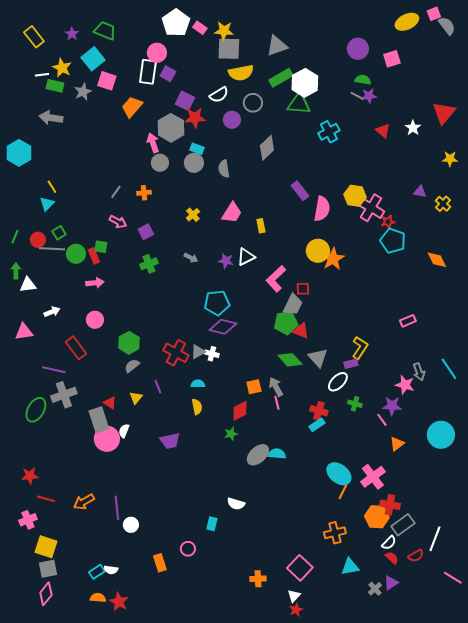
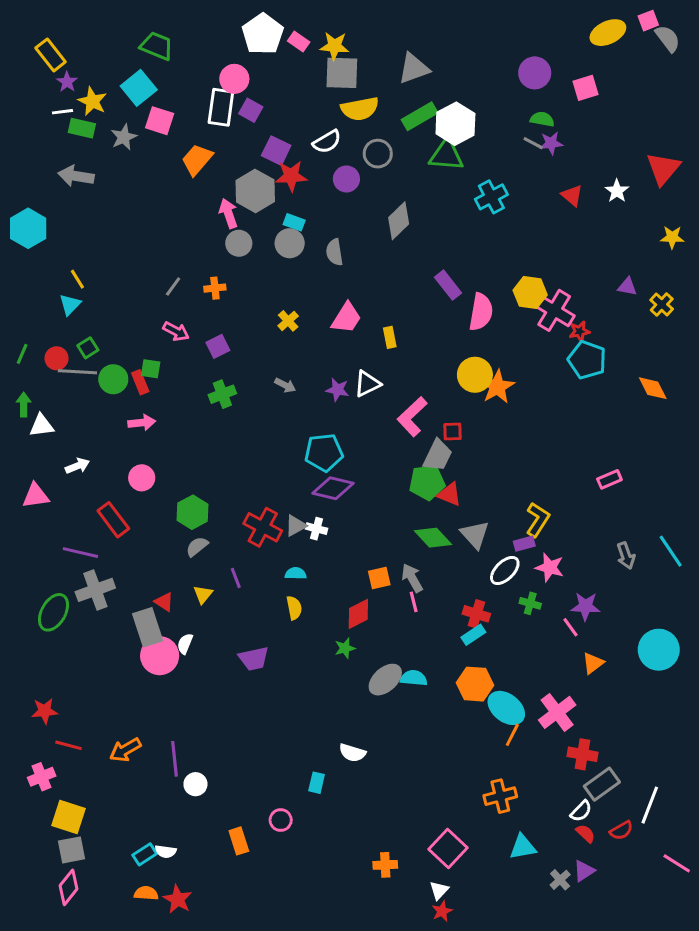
purple star: (72, 34) -> (67, 82), moved
pink star: (405, 385) -> (550, 568), moved
orange hexagon: (377, 517) -> (475, 684), moved

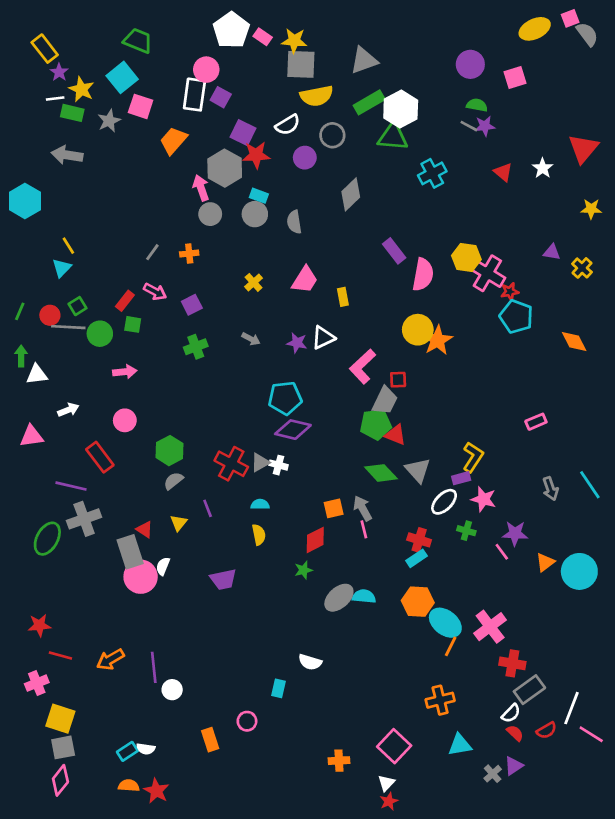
red rectangle: (140, 382) -> (125, 301), moved, turned 60
orange triangle: (593, 663) -> (545, 562), moved
pink line: (677, 863) -> (591, 734), moved

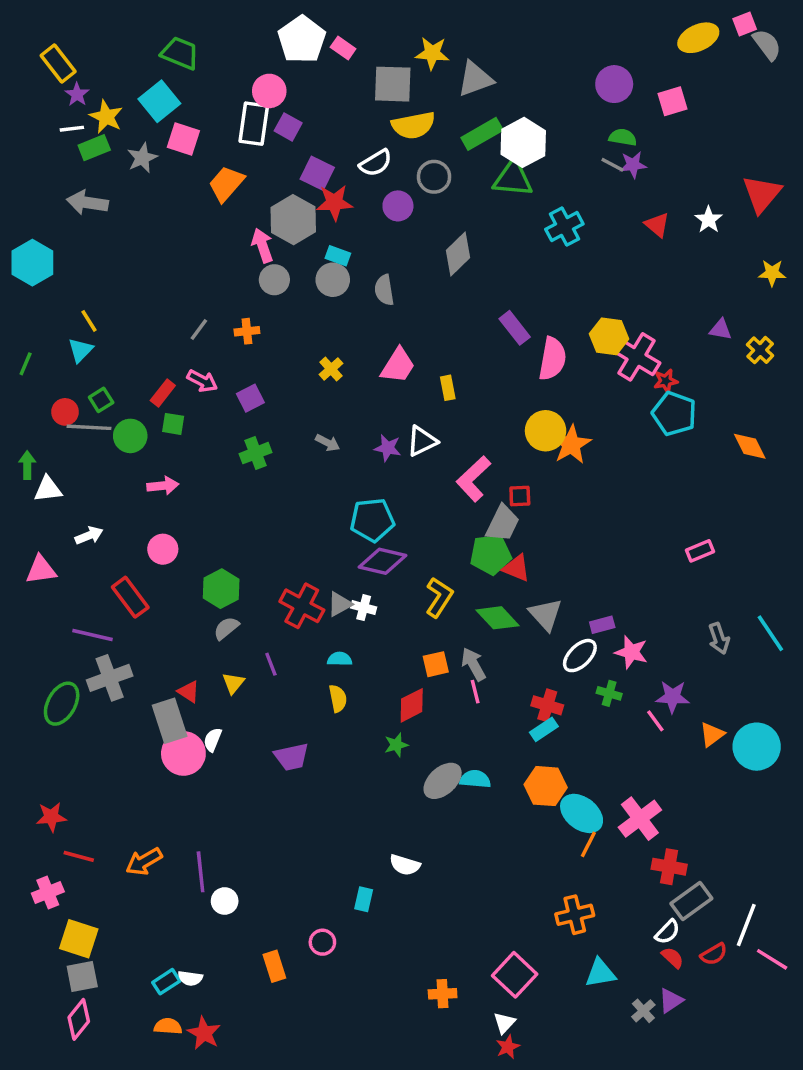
yellow star: (294, 41) -> (432, 53), moved
green rectangle: (72, 113) -> (94, 148), turned -35
green line: (20, 311) -> (26, 364), moved
yellow L-shape: (473, 457) -> (439, 597), moved

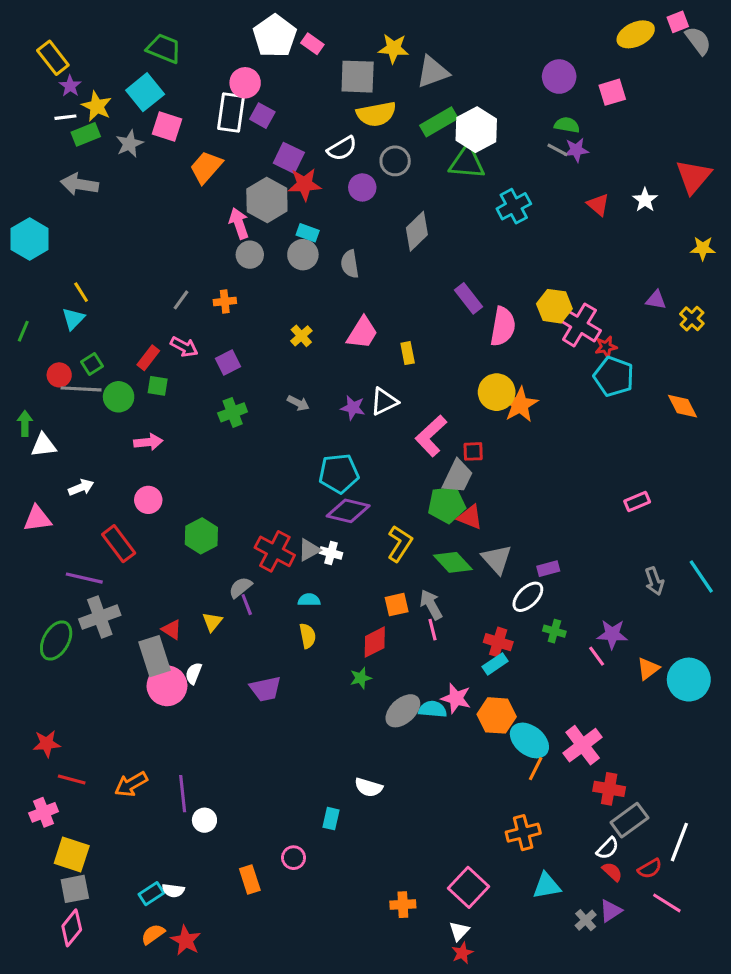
gray semicircle: (226, 628) -> (240, 587), moved
pink star: (631, 652) -> (456, 698), moved
pink line: (772, 959) -> (667, 903), moved
orange semicircle: (168, 1026) -> (153, 934), turned -40

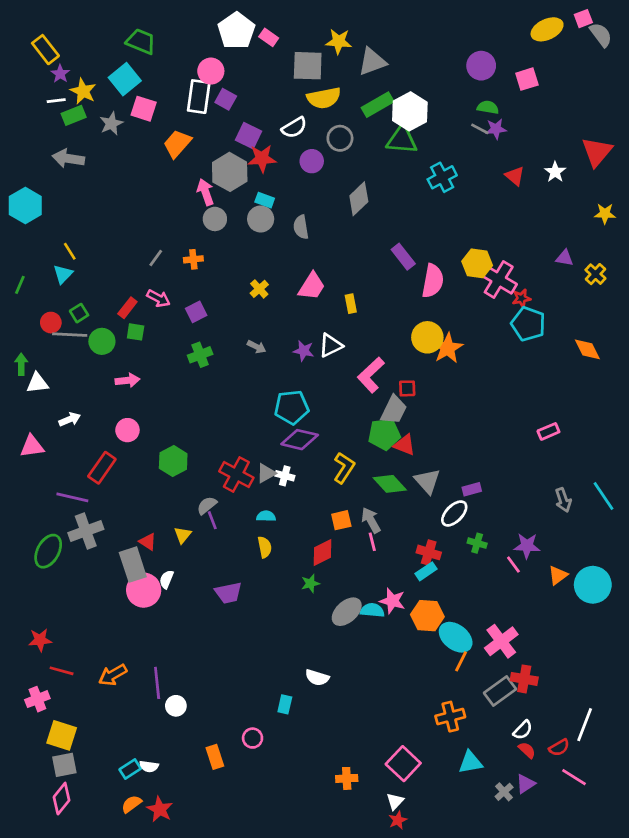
red rectangle: (119, 544) -> (102, 468), turned 72
gray rectangle: (629, 820) -> (500, 691), moved

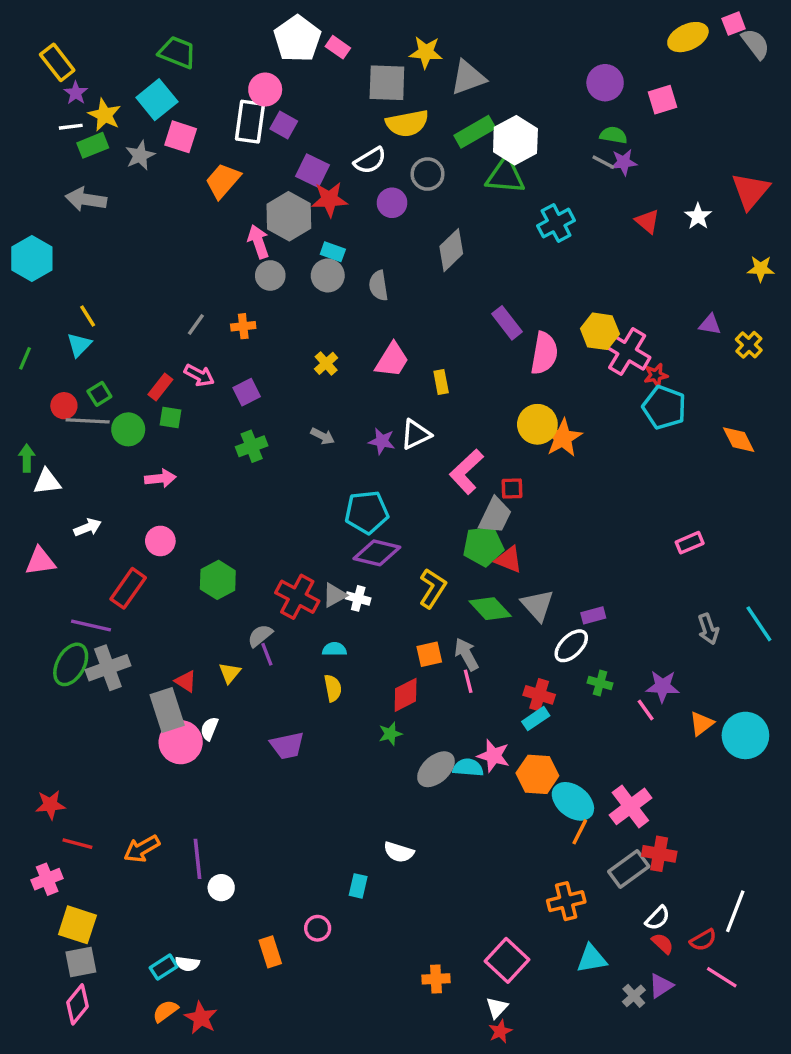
green ellipse: (48, 551) -> (71, 664), moved

